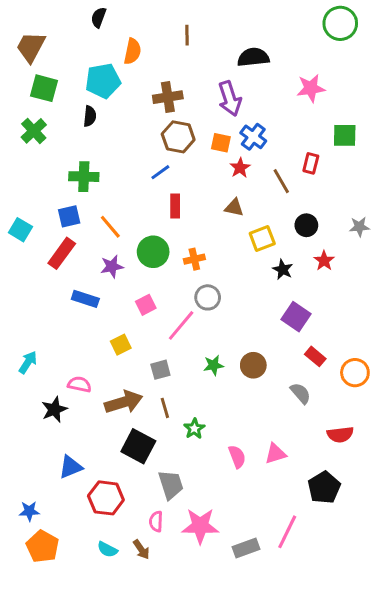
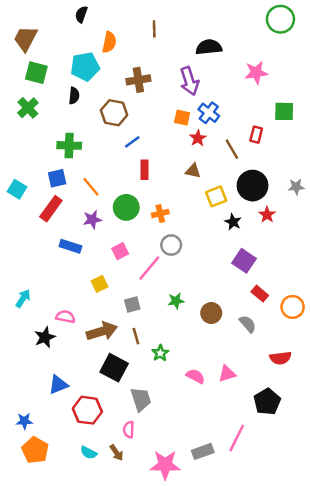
brown hexagon: (178, 137) -> (114, 113), moved
black circle: (306, 225) -> (253, 186), size x1.6
brown circle: (253, 365) -> (211, 313), moved
pink semicircle: (237, 457) -> (195, 376), turned -42
pink star: (200, 526) -> (165, 465), moved

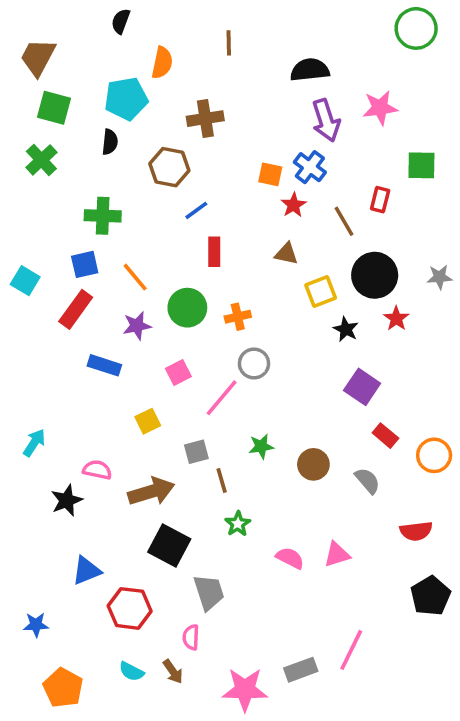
purple arrow: (189, 81) -> (326, 120), moved
brown line: (136, 336) -> (222, 481), moved
black pentagon: (267, 402) -> (430, 596), moved
orange pentagon: (35, 450) -> (63, 688), moved

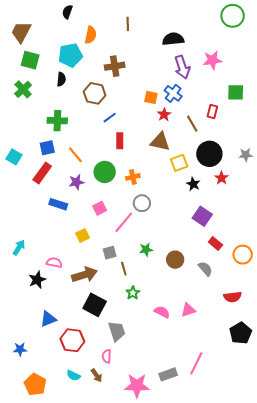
brown triangle: (286, 254) -> (160, 142), size x1.5

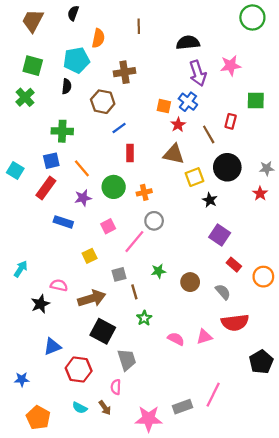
brown trapezoid: (21, 32) -> (33, 21), moved
red star: (221, 178) -> (260, 193), moved
red semicircle: (233, 297) -> (235, 322), moved, size x1.4

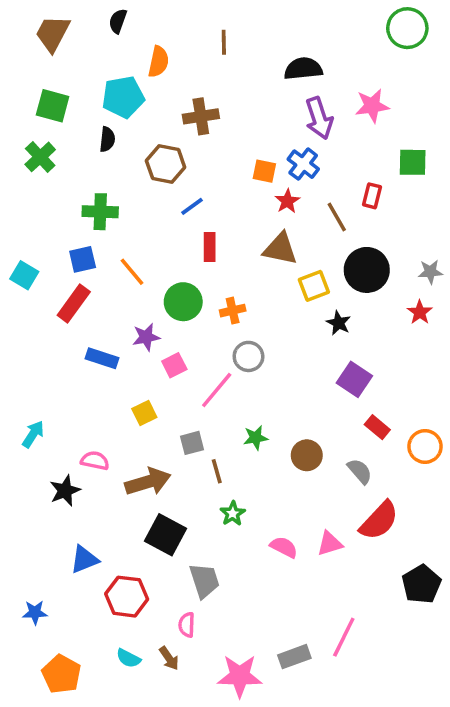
purple star: (83, 198) -> (146, 337), moved
red semicircle: (235, 322) -> (379, 521), turned -40

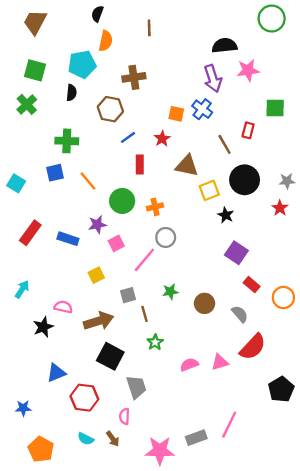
black semicircle: (118, 21) -> (97, 14), moved
black semicircle: (303, 69) -> (225, 46), moved
red star: (287, 201) -> (162, 139), moved
red rectangle: (74, 303) -> (30, 233), moved
pink semicircle: (284, 547) -> (189, 365), turned -48

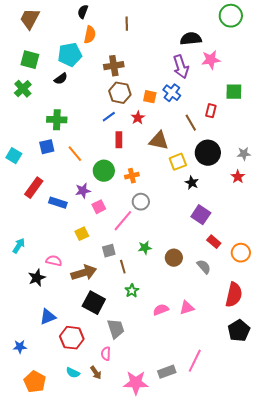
black semicircle: (71, 93) -> (61, 79), turned 48
brown hexagon: (110, 109) -> (120, 93), moved
red rectangle: (30, 233) -> (34, 188), moved
red semicircle: (253, 347) -> (234, 295), moved, turned -30

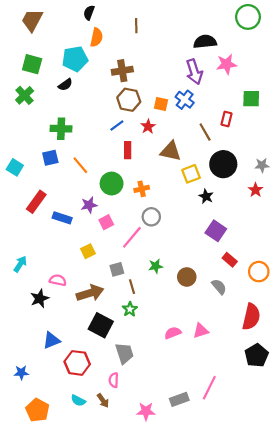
green star: (132, 291) -> (130, 309), moved
pink star: (136, 383) -> (146, 411), size x0.7

